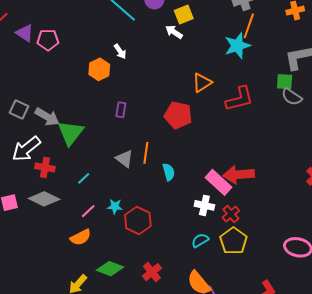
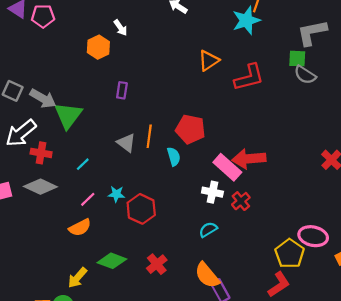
red pentagon: (178, 115) -> (190, 129), moved
yellow pentagon: (233, 241) -> (290, 254), moved

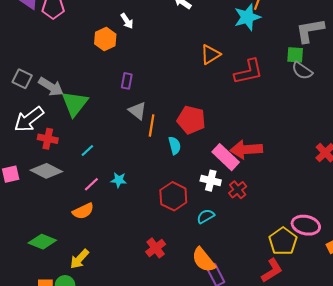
gray triangle: (126, 143) -> (137, 111), moved
red hexagon: (141, 209) -> (173, 196), moved
green diamond: (112, 261) -> (42, 242), moved

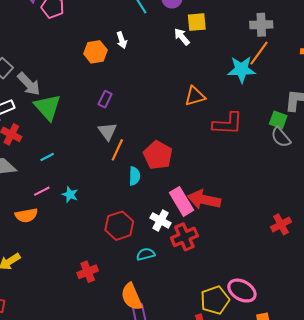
green triangle: (75, 104) -> (48, 107), turned -36
red cross: (238, 190) -> (184, 237), size x1.4

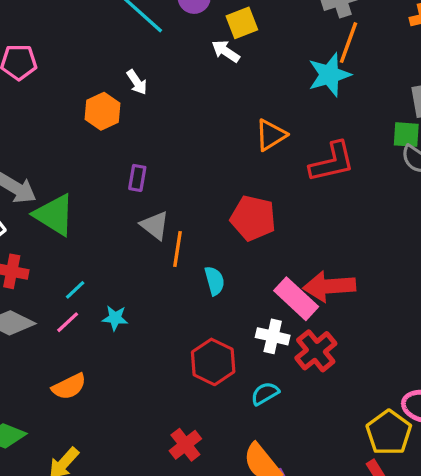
red pentagon: (158, 155) -> (253, 218), moved
pink line: (42, 191) -> (68, 322), moved
cyan star: (70, 195) -> (115, 318), moved

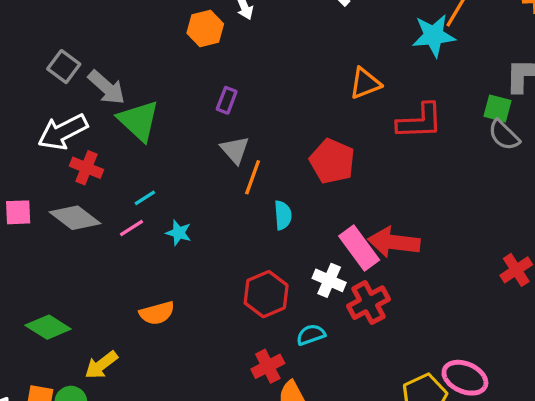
orange semicircle: (69, 386) -> (157, 313), moved
red cross: (185, 445) -> (268, 366), moved

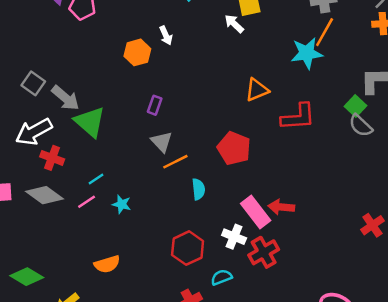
green square: (498, 108) -> (355, 106), turned 30
orange line: (253, 177) -> (175, 162), turned 45
red arrow: (394, 242) -> (281, 207), size x0.7

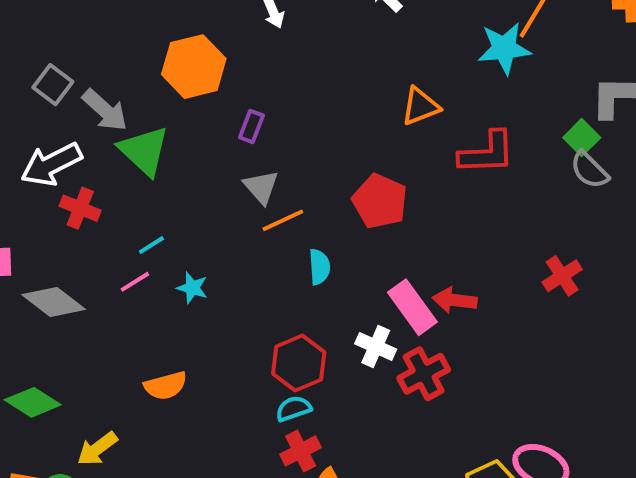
orange hexagon: (137, 52) -> (194, 67), moved, size x1.4
gray diamond: (45, 195) -> (54, 302), moved
red cross: (372, 225) -> (562, 276), moved
cyan semicircle: (222, 277) -> (294, 409), moved

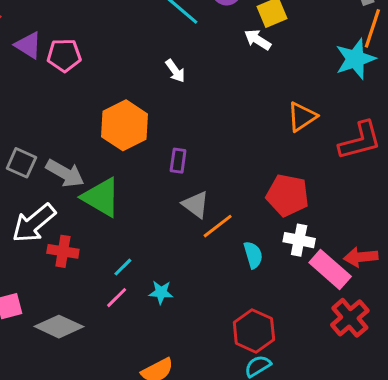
white cross: (376, 347) -> (299, 240), moved

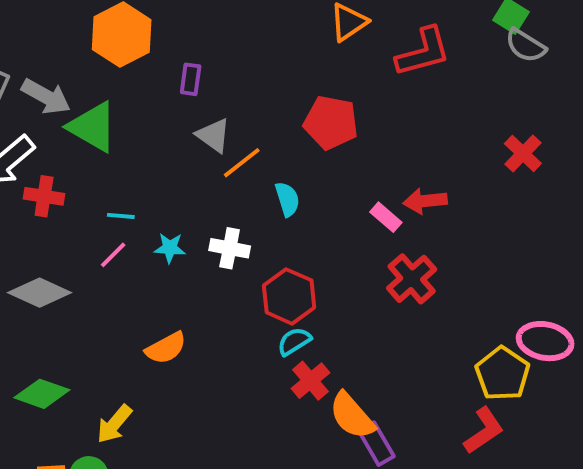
white cross: (299, 240) -> (230, 248), moved
cyan line: (123, 267) -> (121, 216), turned 50
pink rectangle: (330, 270) -> (386, 217), size x0.6

